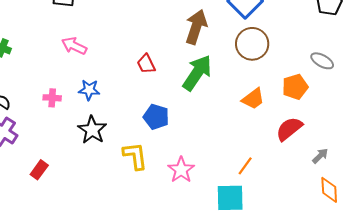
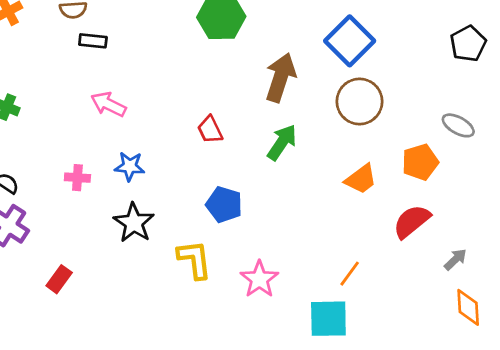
green arrow: (197, 73) -> (282, 142), size x0.7

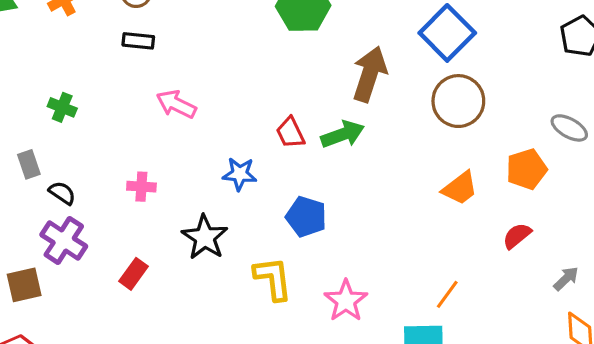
black rectangle: (93, 41) -> (138, 41), moved
green arrow: (282, 142) -> (343, 134), moved, turned 36
blue star: (130, 166) -> (240, 174), moved
red semicircle: (412, 221) -> (517, 236), size x0.7
red rectangle: (59, 279) -> (133, 274), moved

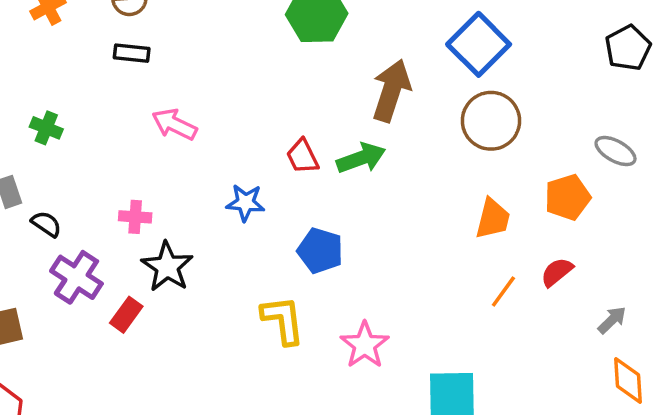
orange trapezoid: (460, 188) -> (493, 219), turned -39
black star: (205, 237) -> (167, 267), moved
purple cross: (64, 240) -> (76, 277), moved
orange line: (447, 294) -> (503, 292), moved

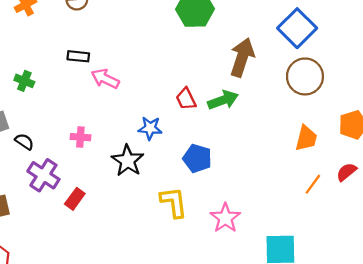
black rectangle: (132, 53) -> (78, 56), moved
black star: (167, 267) -> (128, 161), moved

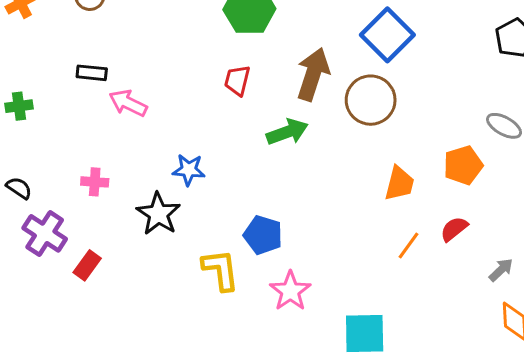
brown circle: (305, 76) -> (371, 100), moved
green cross: (24, 81) -> (19, 106), turned -30
red trapezoid: (186, 99) -> (237, 80), moved, turned 40
blue pentagon: (197, 158) -> (263, 235), moved

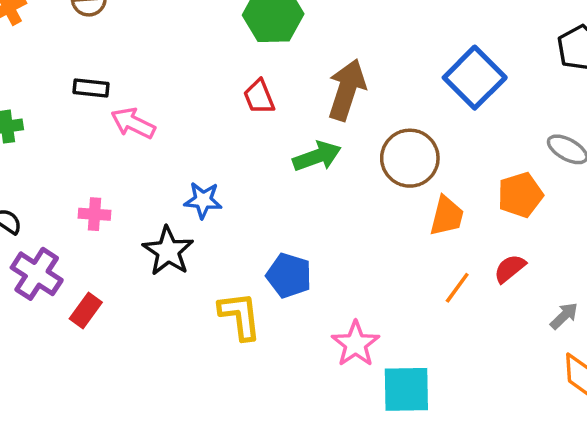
blue square: (387, 35) -> (475, 78), moved
red trapezoid: (237, 80) -> (259, 97), turned -36
brown circle: (371, 100) -> (410, 158), moved
pink star: (290, 291) -> (356, 344), moved

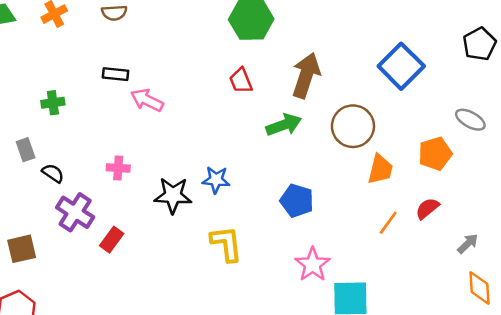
blue star: (203, 200) -> (216, 180), moved
black star: (168, 251) -> (173, 195), turned -30
blue pentagon: (289, 276) -> (297, 201), moved

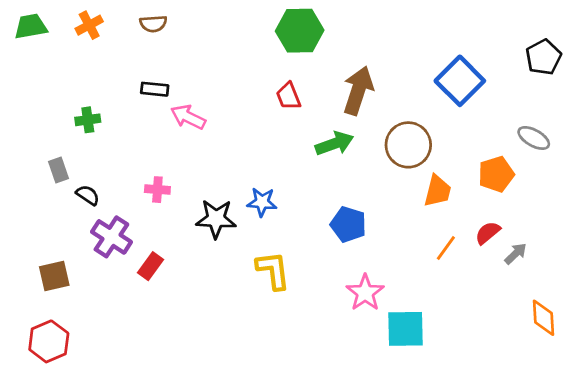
gray arrow: (468, 244) -> (516, 254), moved

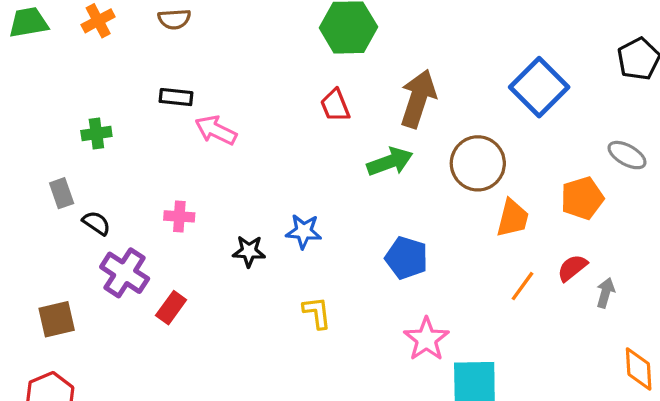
black star: (216, 219) -> (249, 251), size x0.7
gray arrow: (516, 254) -> (605, 293), turned -30
yellow L-shape: (273, 270) -> (317, 313), size x0.7

